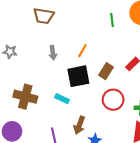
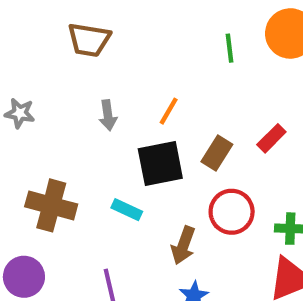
brown arrow: (79, 125) -> (183, 245), moved

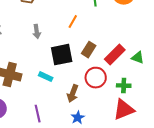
orange line: (169, 111) -> (73, 22), moved
red rectangle: (271, 138) -> (115, 55), moved, size x1.5

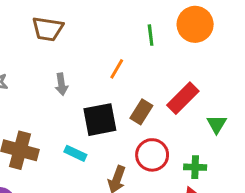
red rectangle: (115, 55) -> (183, 98), moved
green triangle: (138, 58) -> (217, 124), turned 40

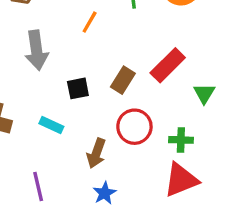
orange line: (117, 69) -> (90, 22), moved
gray arrow: (61, 84) -> (36, 50), size x1.6
black square: (100, 120) -> (78, 88), size x0.6

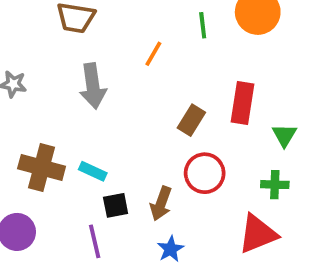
red rectangle: (168, 65) -> (243, 103), turned -36
black square: (78, 88) -> (116, 205), moved
cyan rectangle: (51, 125) -> (93, 171), moved
green cross: (181, 140) -> (275, 185), moved

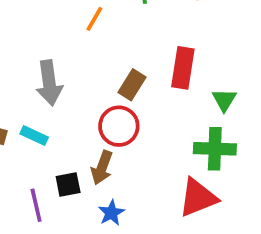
gray arrow: (93, 86) -> (49, 83), moved
red circle: (205, 173) -> (119, 126), moved
green cross: (275, 185) -> (215, 149), size x1.5
black square: (116, 205) -> (68, 185), moved

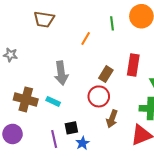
brown arrow: (102, 168) -> (112, 119), moved
blue star: (111, 213) -> (83, 143), moved

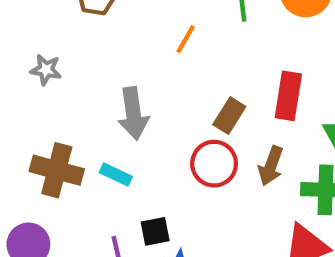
gray star: (10, 55) -> (46, 70), moved
brown arrow: (112, 119) -> (271, 166), moved

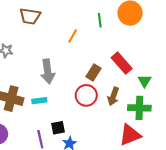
red rectangle: (288, 96) -> (122, 63), turned -50
cyan rectangle: (116, 175) -> (39, 101), turned -32

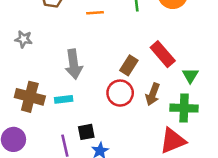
orange line: (73, 36) -> (95, 13), moved, turned 56

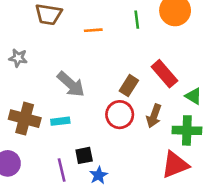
gray arrow: (74, 64) -> (71, 84), turned -40
green triangle: (190, 75) -> (194, 96), turned -30

